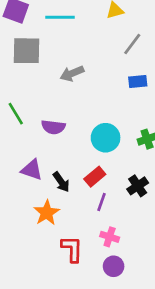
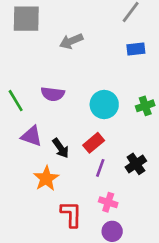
green line: (16, 114) -> (16, 101), moved
black cross: (138, 186) -> (136, 164), moved

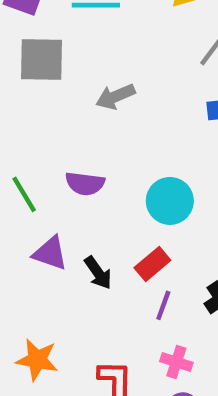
orange star: (46, 178) -> (37, 360), moved, turned -30

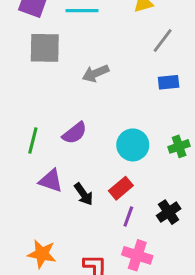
purple semicircle: (85, 184) -> (75, 133), turned -45
green line: (24, 194) -> (33, 140), turned 45
pink cross: (176, 362) -> (137, 255), size x1.4

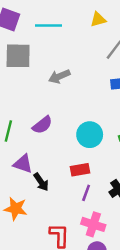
red rectangle: (121, 188) -> (80, 170), turned 30
black arrow: (84, 194) -> (41, 182), moved
orange star: (42, 254) -> (16, 209), moved

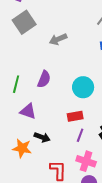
gray square: (18, 56) -> (24, 22), turned -35
purple semicircle: (42, 125) -> (44, 79), turned -30
black arrow: (41, 182) -> (42, 137), moved, turned -35

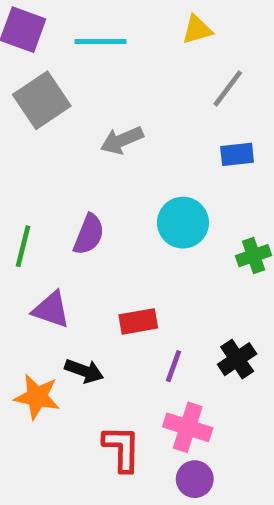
cyan circle: (83, 87) -> (183, 223), moved
red rectangle: (75, 116) -> (138, 321), moved

